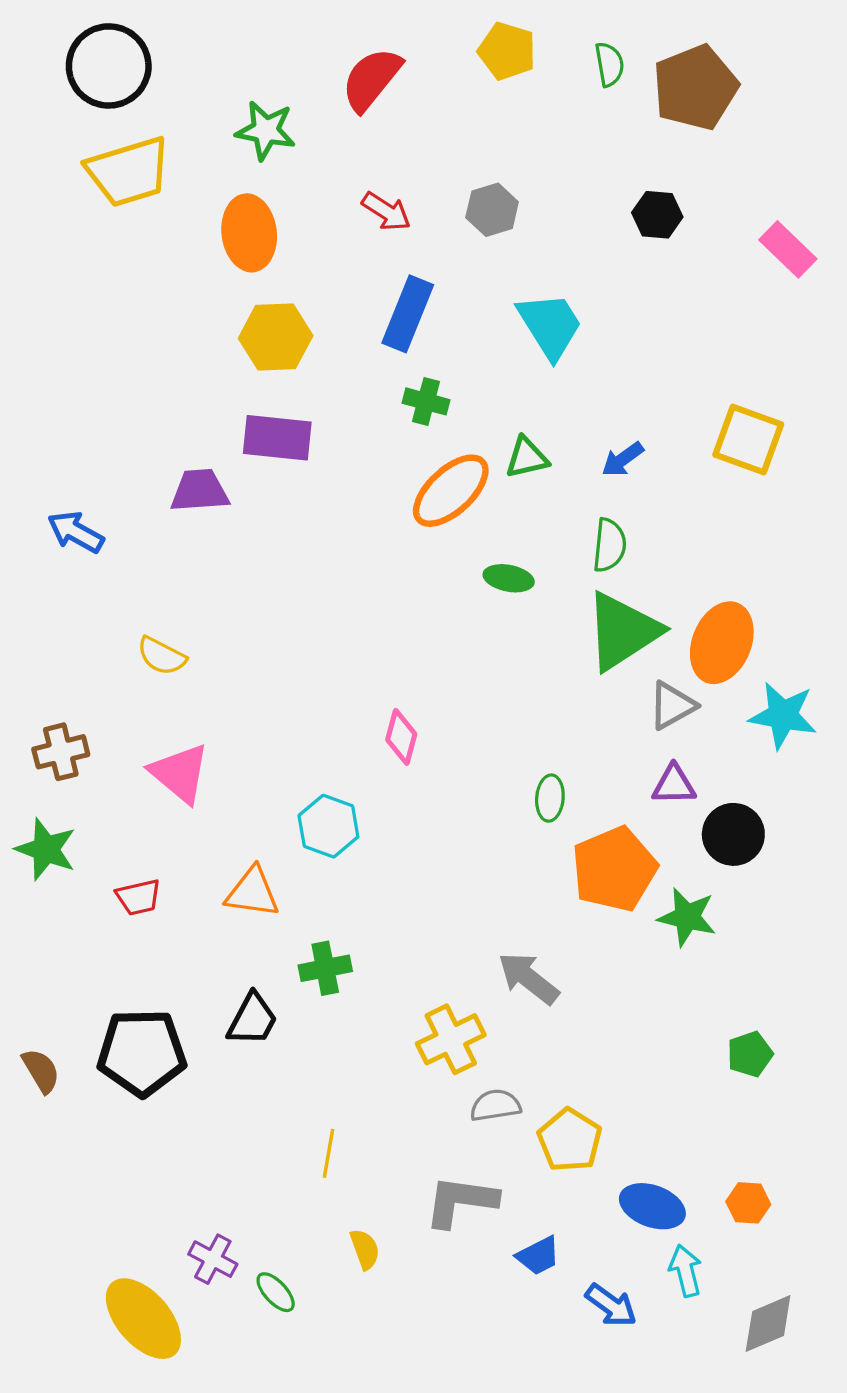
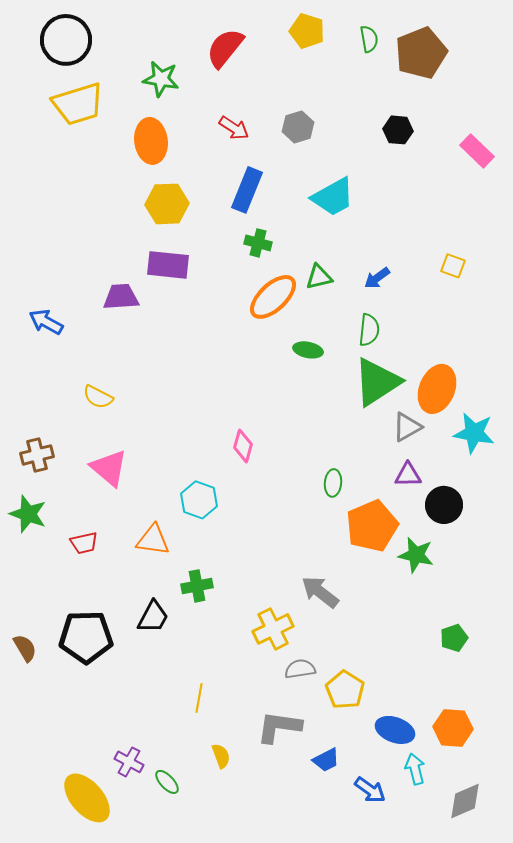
cyan trapezoid: (550, 325) -> (333, 197), turned 93
yellow square: (748, 439) -> (453, 266), size x0.6
orange hexagon: (748, 1203) -> (453, 728), size x1.5

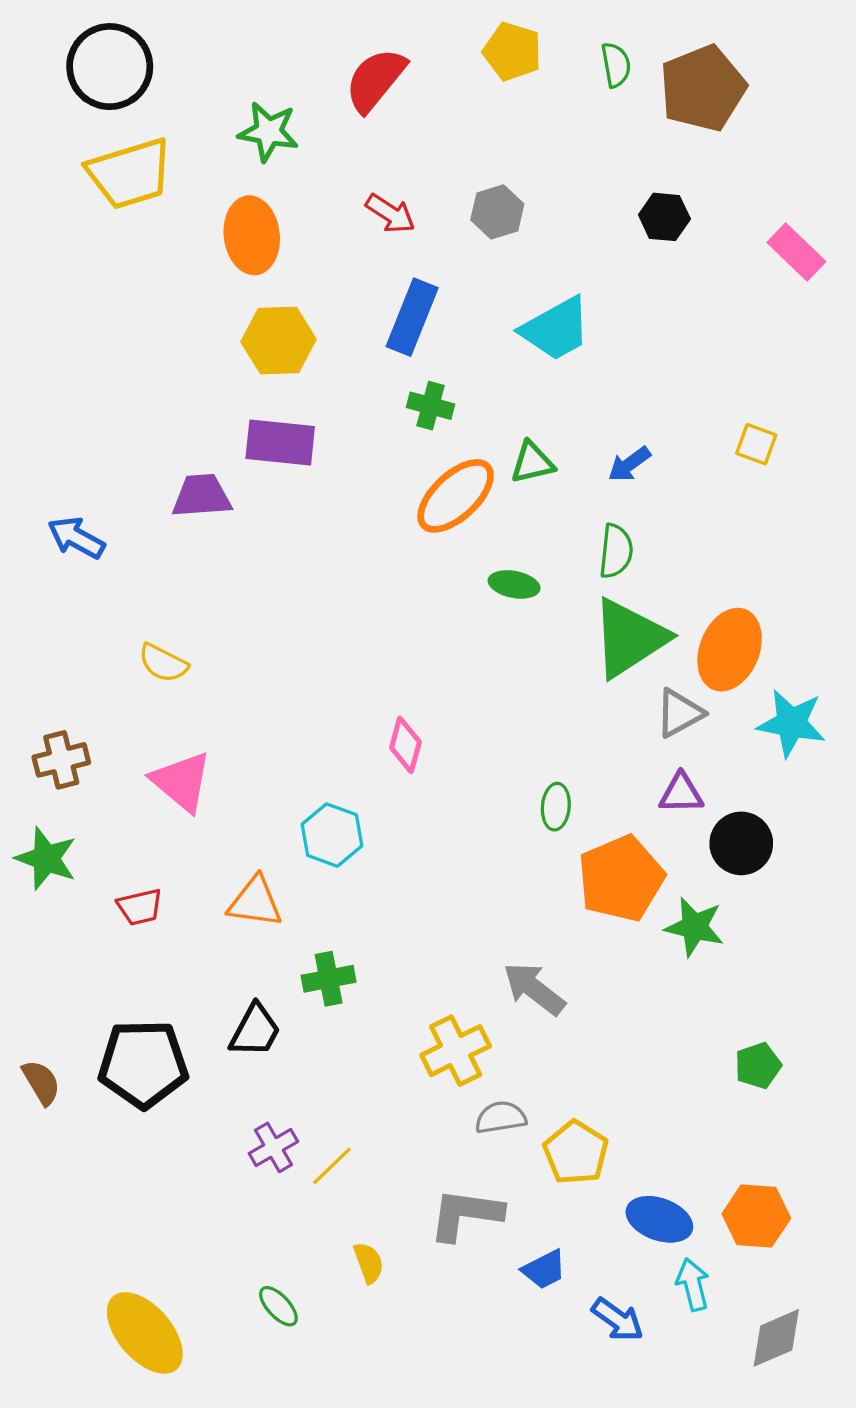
yellow line: (199, 698) -> (332, 1166), turned 36
purple cross: (129, 762) -> (273, 1147), moved, turned 32

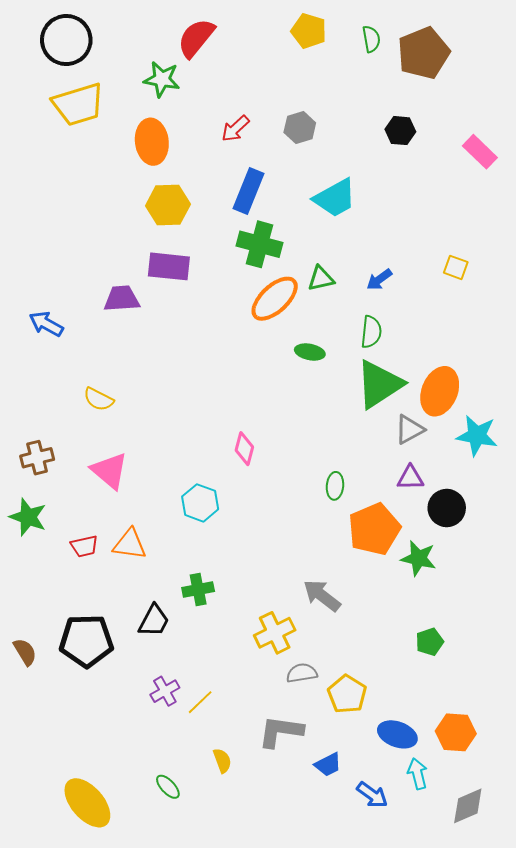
red semicircle: (375, 80) -> (196, 38), moved
red arrow: (390, 214) -> (235, 129), turned 104
green cross: (431, 406) -> (260, 244), size x1.6
orange triangle: (255, 902) -> (130, 544), moved
green pentagon: (758, 1066) -> (430, 642), moved

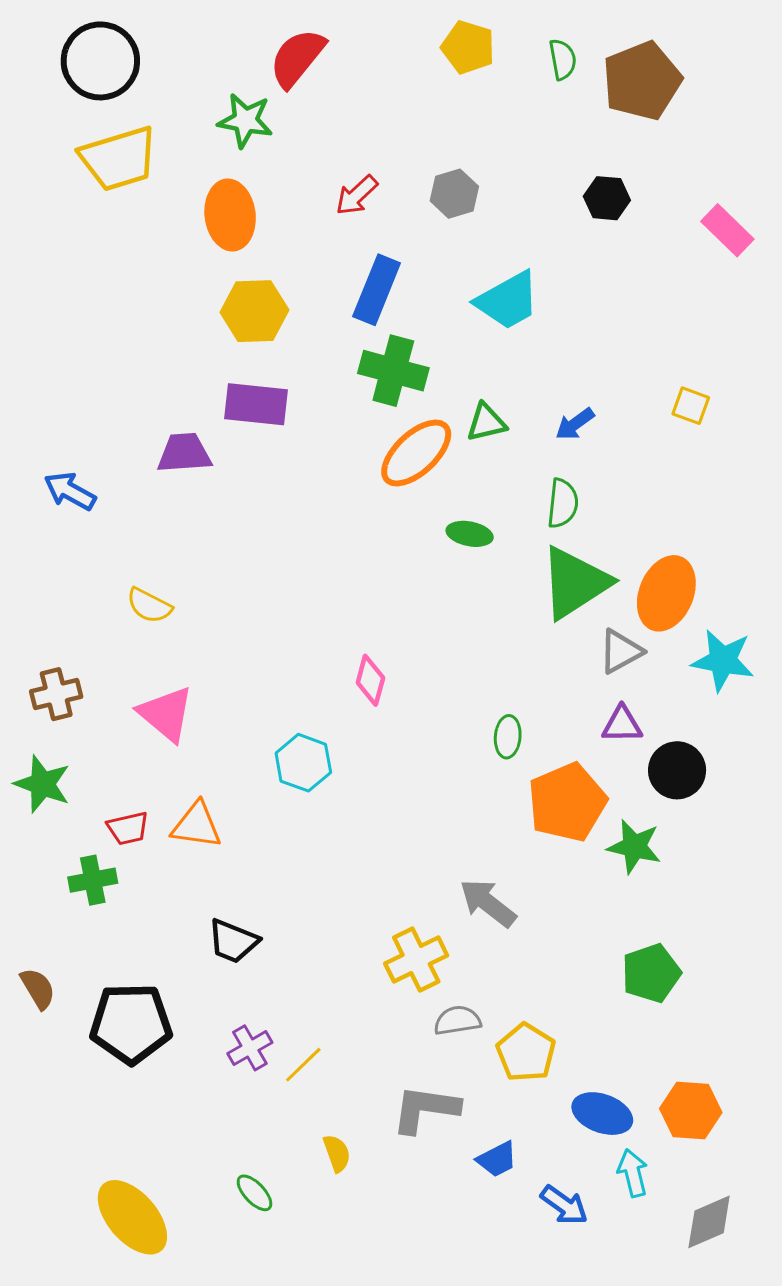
green cross: (198, 590) -> (93, 880), moved
black trapezoid: (154, 621) -> (233, 941), turned 84
black pentagon: (86, 641) -> (131, 1024), moved
green pentagon: (430, 642) -> (651, 973), size x1.4

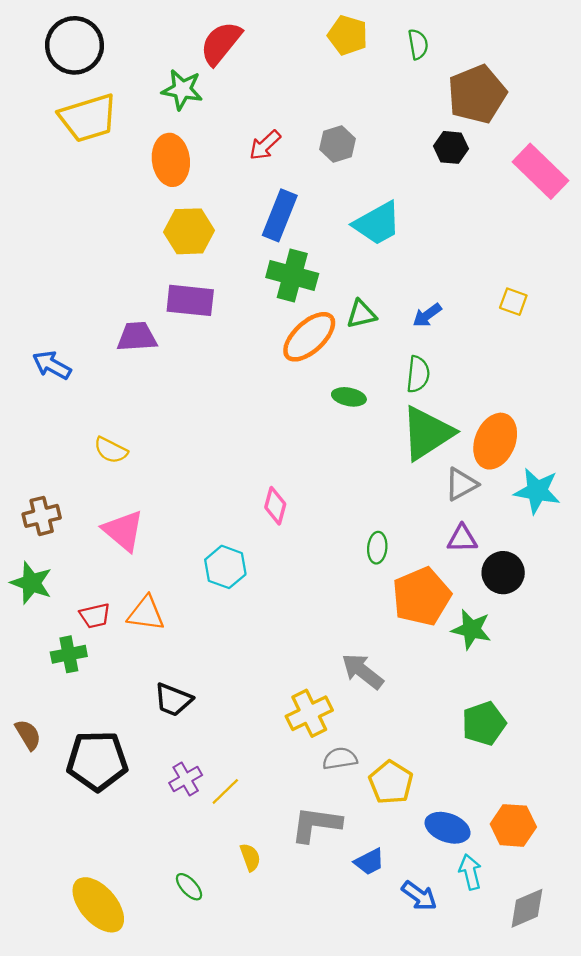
brown pentagon: (642, 81) -> (477, 94), moved
pink rectangle: (727, 230) -> (541, 171), size x1.4

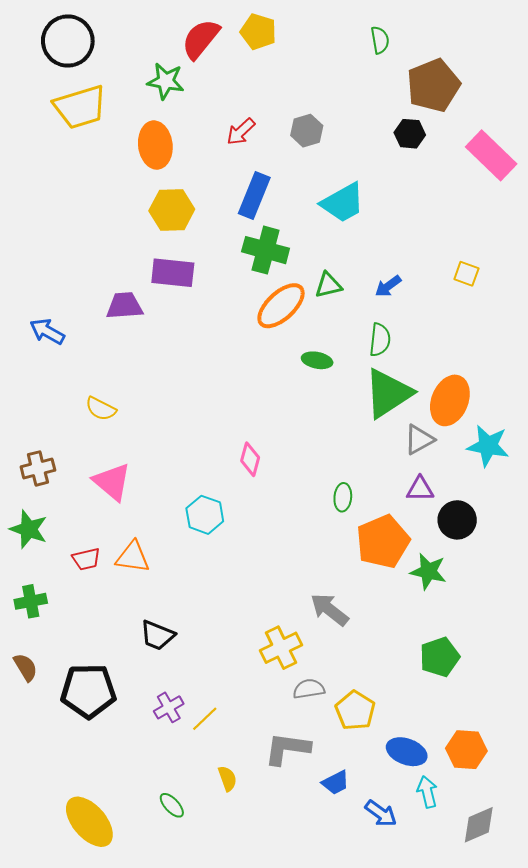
yellow pentagon: (348, 35) -> (258, 32), moved
green cross: (69, 654) -> (31, 601), moved

